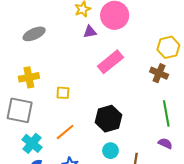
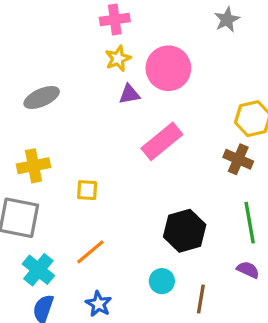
black hexagon: (108, 119) -> (185, 231), moved

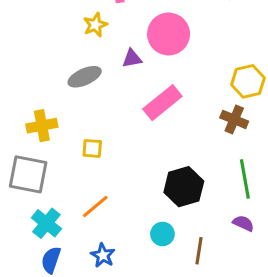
yellow star: (118, 59) -> (95, 25), moved
gray ellipse: (42, 98) -> (85, 77), moved

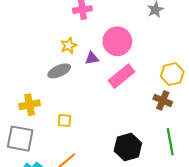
yellow star: (95, 25) -> (69, 46), moved
pink rectangle: (162, 103) -> (122, 76), moved

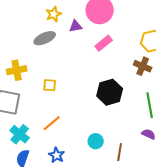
pink rectangle: (122, 76) -> (104, 43), size x0.7
black hexagon: (128, 147) -> (110, 92), moved

